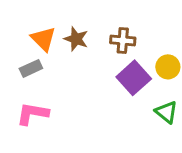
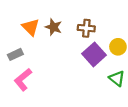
gray rectangle: (31, 68) -> (15, 54), moved
pink L-shape: (33, 114) -> (23, 80), turned -50

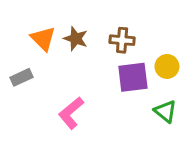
purple square: (94, 54) -> (133, 77), turned 35
pink L-shape: (23, 80) -> (71, 113), moved

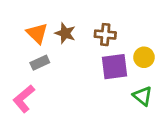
gray rectangle: (21, 77) -> (40, 63), moved
pink L-shape: (71, 113) -> (24, 99), moved

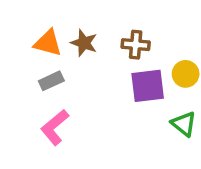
orange triangle: (37, 33) -> (48, 43), turned -30
pink L-shape: (24, 99) -> (55, 127), moved

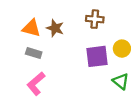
brown cross: (136, 45) -> (95, 19), moved
gray rectangle: (51, 81) -> (34, 53), turned 42

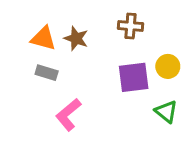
pink L-shape: (36, 84) -> (68, 115), moved

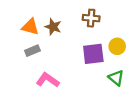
gray rectangle: (47, 73) -> (32, 51), turned -40
pink L-shape: (68, 115) -> (48, 80), turned 75

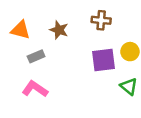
orange triangle: (30, 27) -> (20, 30), moved
pink L-shape: (48, 80) -> (35, 89), moved

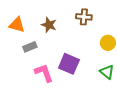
purple square: (103, 60) -> (69, 64), moved, turned 30
pink L-shape: (35, 89) -> (44, 73), moved, turned 35

